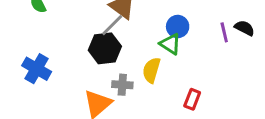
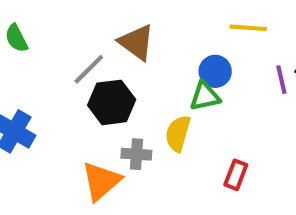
gray line: (112, 25) -> (89, 69), moved
green triangle: (170, 44) -> (205, 96), turned -45

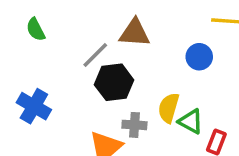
brown triangle: (136, 42) -> (134, 33), turned -32
green triangle: (205, 96) -> (191, 122), moved, turned 40

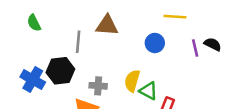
gray line: (95, 55) -> (78, 42), turned -40
black hexagon: (114, 82) -> (60, 71), moved
gray cross: (134, 125) -> (98, 86), moved

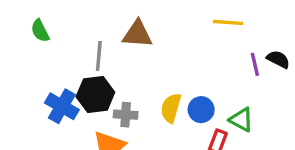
blue circle: (155, 43) -> (201, 110), moved
black hexagon: (60, 71) -> (95, 95), moved
blue cross: (33, 80) -> (62, 106), moved
green triangle: (149, 91) -> (241, 120), moved

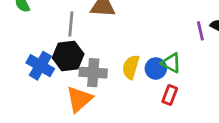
gray cross: (126, 115) -> (93, 73), size x1.4
green triangle: (241, 120) -> (171, 63), moved

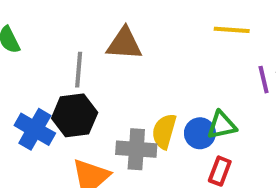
green triangle: (171, 63) -> (222, 125), turned -40
gray cross: (93, 73) -> (136, 149), moved

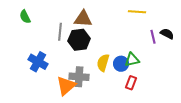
black hexagon: (75, 115) -> (79, 40), moved
gray cross: (136, 149) -> (79, 77), moved

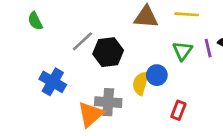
brown triangle: (83, 19) -> (146, 17), moved
gray line: (60, 32) -> (82, 41), turned 42
green triangle: (132, 60) -> (182, 51), moved, turned -42
blue circle: (121, 64) -> (157, 75), moved

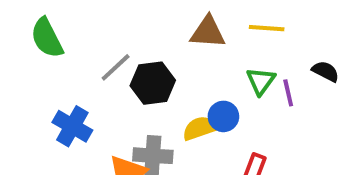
green semicircle: (35, 21) -> (47, 38), size x1.5
purple line: (208, 48) -> (288, 93), moved
yellow semicircle: (141, 83) -> (200, 128), turned 55

